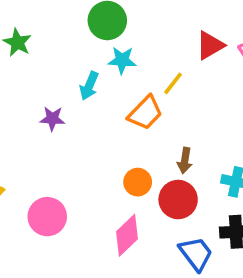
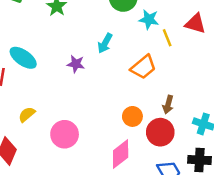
red triangle: (210, 45) -> (195, 23), turned 40
cyan star: (122, 60) -> (149, 19), moved
yellow line: (173, 83) -> (167, 38), moved, turned -66

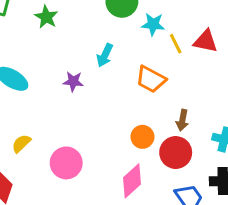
red triangle: (195, 23) -> (206, 41), moved
orange trapezoid: (143, 67) -> (151, 79), turned 72

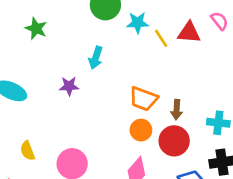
orange trapezoid: (151, 79) -> (143, 99), moved
yellow semicircle: (21, 143) -> (28, 151), turned -60

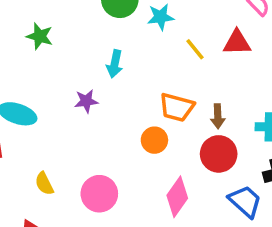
red triangle: (189, 32) -> (237, 43), moved
yellow line: (161, 38) -> (195, 49), moved
orange circle: (141, 130) -> (154, 140), moved

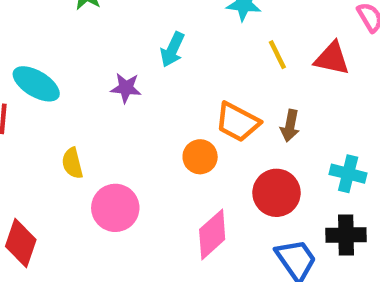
brown arrow: (218, 116) -> (290, 126), moved
yellow semicircle: (44, 184) -> (72, 163), moved

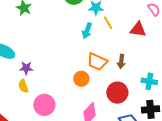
cyan arrow: (172, 50) -> (87, 31), moved
yellow line: (277, 55) -> (108, 23), moved
purple star: (126, 88) -> (26, 68), moved

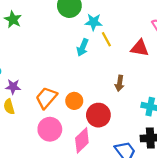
orange trapezoid: (97, 62) -> (46, 98), moved, turned 105
red circle: (117, 93) -> (98, 115), moved
pink circle: (44, 105) -> (50, 129), moved

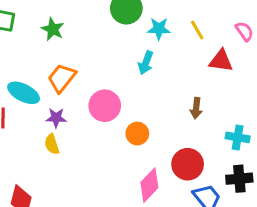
yellow line: (106, 39) -> (197, 30), moved
orange trapezoid: (46, 98) -> (62, 78), moved
red circle: (98, 115) -> (188, 164), moved
pink circle: (50, 129) -> (105, 106), moved

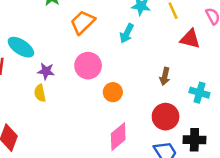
orange trapezoid: (62, 78) -> (83, 22), moved
cyan cross: (238, 137) -> (199, 93), moved
red circle: (188, 164) -> (166, 117), moved

